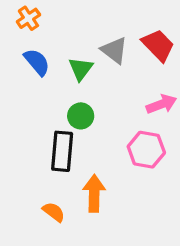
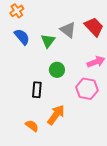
green circle: (81, 116) -> (57, 70), moved
black rectangle: (62, 151) -> (37, 90), size x0.7
orange arrow: (94, 193) -> (56, 115), turned 35

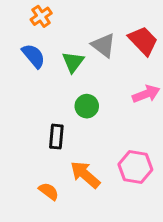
orange cross: (17, 11) -> (41, 16), moved
pink hexagon: (87, 89) -> (135, 167), moved
orange arrow: (56, 115) -> (85, 175), turned -85

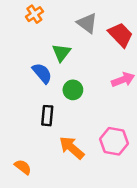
gray triangle: (103, 45) -> (87, 23), moved
blue semicircle: (33, 56) -> (42, 73), moved
orange semicircle: (49, 191) -> (23, 167), moved

